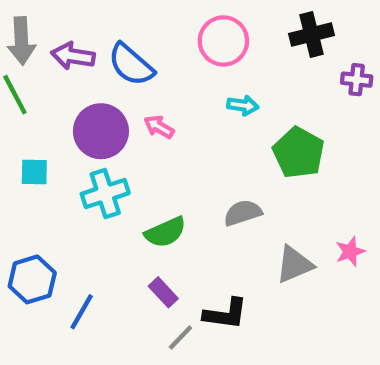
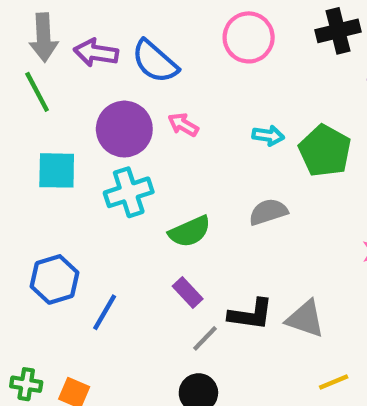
cyan arrow: (243, 105) -> (268, 136), moved
cyan square: (34, 172) -> (57, 170), size x1.4
gray triangle: (294, 264) -> (305, 319), moved, turned 42

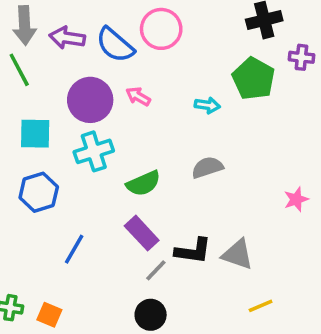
pink circle: (249, 37) -> (161, 29), moved
green pentagon: (325, 151) -> (254, 79), moved
blue hexagon: (55, 279) -> (39, 192), moved
purple rectangle: (188, 293) -> (142, 233), size x1.4

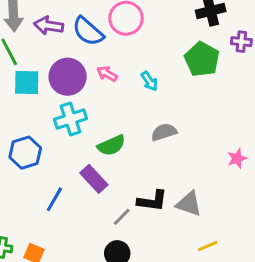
cyan arrow: (207, 105) -> (149, 81), moved, turned 48
cyan square: (35, 134) -> (27, 83), moved
purple rectangle: (142, 233) -> (94, 179), moved

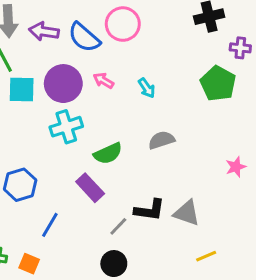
green pentagon: (202, 59) -> (218, 84), moved
blue hexagon: (25, 153) -> (20, 185), moved
blue line: (54, 199) -> (50, 225), moved

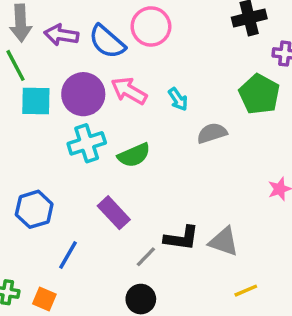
pink arrow: (103, 81) -> (129, 91), size x1.5
gray semicircle: (161, 140) -> (212, 133), moved
green semicircle: (108, 153) -> (134, 155), moved

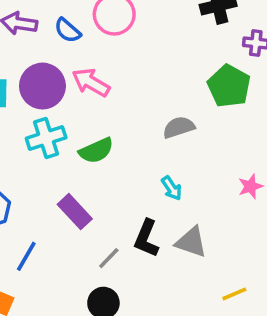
blue semicircle: (107, 42) -> (68, 30), size x0.7
cyan arrow: (178, 99) -> (172, 188), moved
black L-shape: (181, 238) -> (146, 238), turned 105
yellow line: (246, 291) -> (234, 294), moved

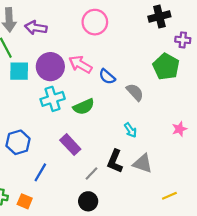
blue semicircle: (68, 30) -> (107, 77), moved
gray semicircle: (179, 127) -> (135, 92), turned 66

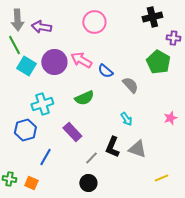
cyan square: (19, 71) -> (26, 66), turned 30
cyan cross: (53, 99) -> (42, 104), moved

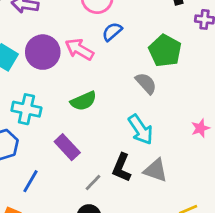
green pentagon: (158, 62) -> (165, 51), moved
blue semicircle: (105, 71) -> (112, 32), moved, turned 98
cyan cross: (42, 104) -> (26, 109), turned 30
cyan arrow: (126, 119) -> (141, 130), size x1.6

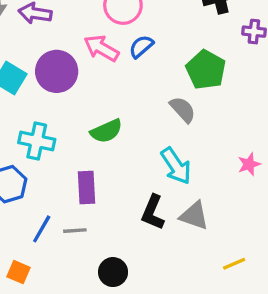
pink arrow: (79, 49) -> (101, 48), moved
purple rectangle: (67, 147) -> (86, 187), turned 40
gray line: (93, 183) -> (75, 231), moved, turned 42

